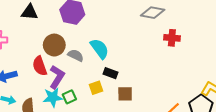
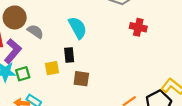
cyan semicircle: (100, 49) -> (78, 28), moved
black rectangle: (111, 73) -> (69, 55), turned 56

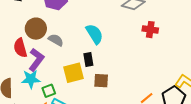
yellow square: (52, 68) -> (73, 73), size x1.5
green square: (23, 74) -> (49, 91), moved

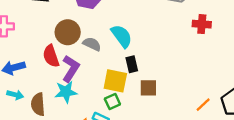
cyan semicircle: (94, 34) -> (122, 36), moved
yellow square: (73, 73) -> (115, 81), turned 30
green square: (49, 91) -> (112, 102), moved

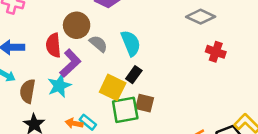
black rectangle: (132, 64) -> (134, 75), turned 35
cyan star: (66, 92) -> (59, 86), turned -30
green square: (112, 102) -> (125, 110), moved, size x1.6

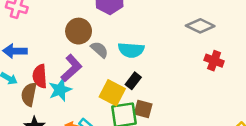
cyan semicircle: (131, 43) -> (131, 50), turned 115
red semicircle: (53, 45) -> (40, 76), moved

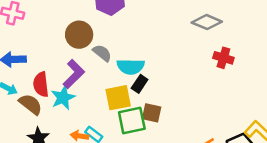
cyan semicircle: (131, 50) -> (131, 67), moved
yellow square: (112, 93) -> (118, 98), turned -35
brown semicircle: (29, 94) -> (31, 104), turned 120

